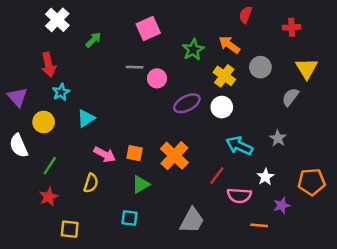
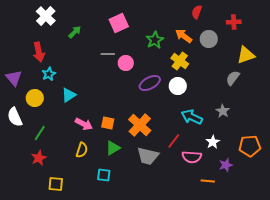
gray circle: (260, 67) -> (209, 39), moved
yellow triangle: (307, 68) -> (246, 55), turned 42
yellow semicircle: (91, 183) -> (82, 150), moved
gray trapezoid: (192, 220) -> (148, 156), moved, turned 75

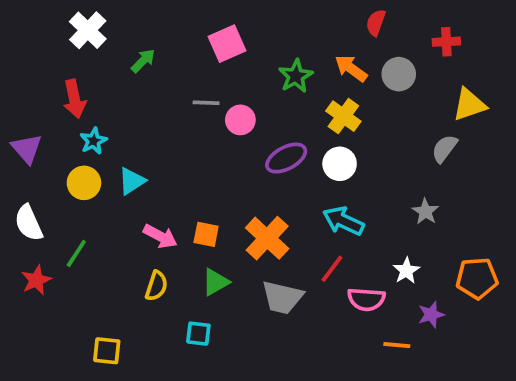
yellow circle: (35, 98) -> (84, 183), moved
cyan arrow: (192, 117) -> (343, 221), moved
red star: (39, 158) -> (36, 280), moved

